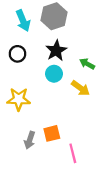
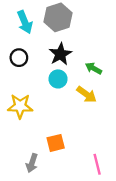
gray arrow: (30, 140) -> (32, 163), moved
pink line: (73, 153) -> (97, 164), moved

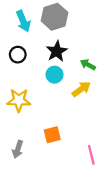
yellow arrow: (86, 94) -> (81, 89), turned -72
gray arrow: (32, 163) -> (18, 149), moved

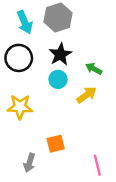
black circle: (18, 55) -> (19, 58), size x1.5
gray arrow: (18, 149) -> (29, 163), moved

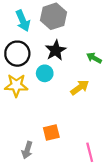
green arrow: (94, 69) -> (94, 58), moved
cyan circle: (58, 79) -> (45, 73), moved
yellow star: (20, 107) -> (16, 85), moved

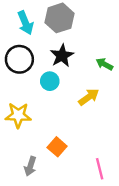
yellow star: (16, 85) -> (18, 115), moved
orange square: (51, 133) -> (57, 147), turned -35

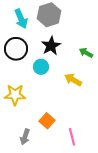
yellow arrow: (89, 97) -> (73, 80), turned -114
pink line: (100, 169) -> (72, 137), moved

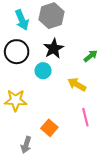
green arrow: (86, 53) -> (91, 56), turned 112
pink line: (72, 137) -> (85, 117), moved

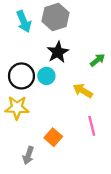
black circle: (17, 52) -> (21, 76), moved

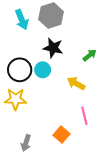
black star: (58, 52) -> (53, 48), turned -30
orange square: (53, 137) -> (61, 135), moved

